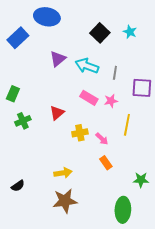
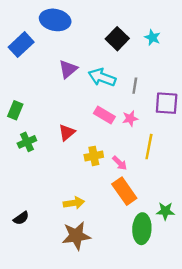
orange rectangle: (106, 163) -> (124, 191), size x1.6
green ellipse: (123, 210) -> (142, 229), moved

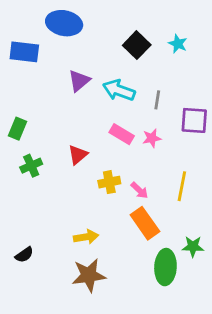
blue rectangle: (21, 45) -> (24, 52), turned 50
yellow line: (149, 147) -> (182, 186), moved

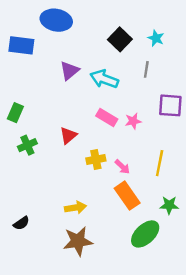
gray line: (157, 100) -> (146, 69), moved
green star: (193, 246) -> (169, 205), moved
green ellipse: (165, 267) -> (145, 234), turned 44

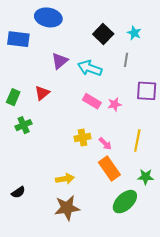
red triangle: (68, 135) -> (42, 93), moved

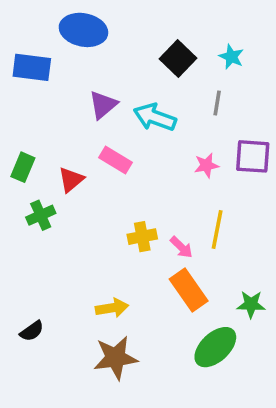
red triangle: (42, 93) -> (71, 180), moved
pink rectangle: (92, 101) -> (116, 160), moved
pink star: (115, 104) -> (206, 165), moved
yellow line: (137, 141) -> (217, 229), moved

